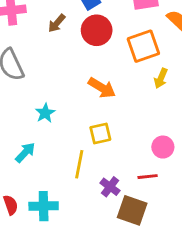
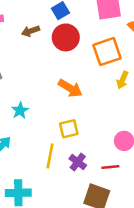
brown arrow: (57, 23) -> (31, 31), turned 30
purple cross: (110, 187) -> (78, 162), moved

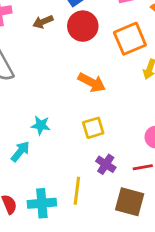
cyan star: (20, 110) -> (41, 125), moved, turned -30
yellow line: (50, 156) -> (77, 191), moved

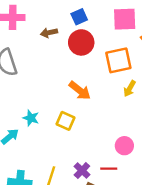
yellow square: (93, 128) -> (65, 121), moved, turned 30
purple cross: (106, 164) -> (82, 171), moved

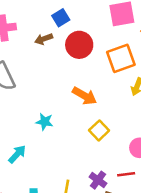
blue square: (79, 17) -> (61, 18), moved
cyan star: (31, 118) -> (45, 122), moved
yellow square: (65, 121) -> (99, 130), moved, turned 30

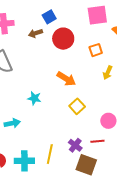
orange square: (121, 58) -> (96, 50), size x0.6
cyan arrow: (17, 154) -> (12, 123), turned 35

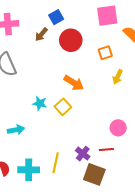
brown arrow: (35, 33) -> (41, 34), turned -32
yellow square: (77, 106) -> (63, 107), moved

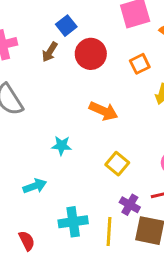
yellow square: (63, 107) -> (117, 164), moved
yellow line: (56, 163) -> (109, 232), moved
cyan cross: (29, 170) -> (73, 222), moved

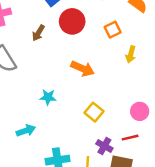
brown arrow: (50, 52) -> (38, 33), moved

